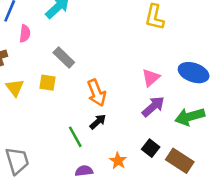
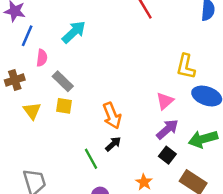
yellow L-shape: (155, 17) -> (186, 66), moved
gray rectangle: (64, 57) -> (63, 81), moved
black square: (151, 148) -> (167, 155), moved
orange star: (118, 161) -> (144, 182), moved

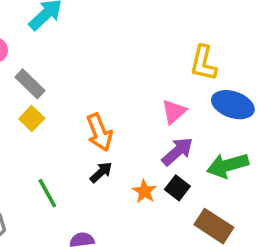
yellow square: (64, 106) -> (32, 119), turned 35
green line: (91, 159) -> (47, 193), moved
orange star: (144, 182) -> (144, 191), moved

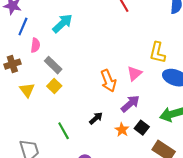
pink triangle: (174, 112) -> (134, 73), moved
orange arrow: (99, 132) -> (108, 81), moved
purple arrow: (177, 151) -> (130, 104), moved

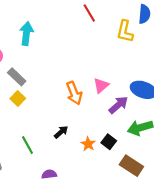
cyan arrow: (63, 23) -> (26, 34), turned -40
yellow L-shape: (157, 53) -> (125, 31), moved
purple arrow: (130, 104) -> (118, 105), moved

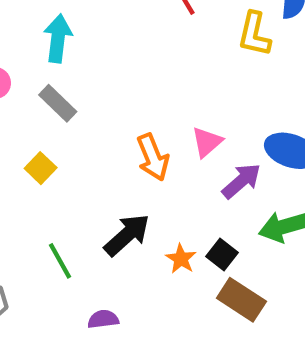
gray rectangle: (17, 77) -> (58, 103), moved
black arrow: (61, 132) -> (127, 235), size x1.6
brown rectangle: (131, 166) -> (241, 300), moved

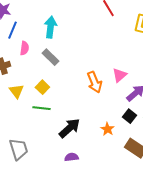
black arrow: (127, 235) -> (69, 128), moved
black square: (222, 254) -> (129, 116), moved
green line: (60, 261) -> (41, 108), moved, turned -54

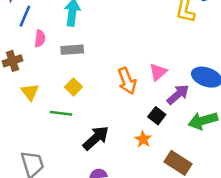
gray rectangle: (50, 57) -> (72, 50), turned -48
yellow square: (42, 87) -> (73, 87), moved
black square: (129, 116) -> (157, 116), moved

